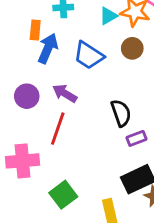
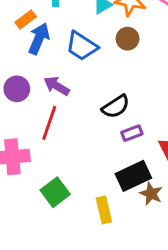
orange rectangle: (35, 30) -> (26, 19), turned 48
black semicircle: (121, 113) -> (116, 107), turned 76

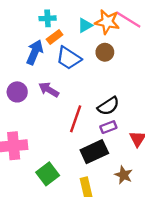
orange rectangle: (26, 19) -> (55, 37), moved
black semicircle: (116, 107) -> (108, 106), moved
red line: (49, 123) -> (76, 119), moved
black rectangle: (133, 176) -> (94, 152), moved

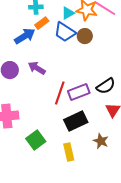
blue arrow: (35, 52) -> (25, 36), turned 35
blue trapezoid: (69, 58) -> (65, 32), moved
black semicircle: (108, 106) -> (106, 86), moved
purple rectangle: (108, 127) -> (79, 92), moved, size x1.5

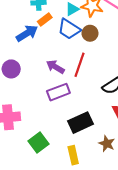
purple arrow: (37, 68) -> (55, 67), moved
purple rectangle: (79, 92) -> (58, 92), moved
red line: (60, 93) -> (79, 65), moved

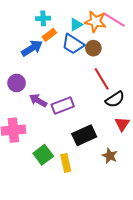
red line: (79, 65) -> (102, 79), moved, turned -50
purple arrow: (55, 67) -> (38, 100), moved
yellow rectangle: (73, 155) -> (66, 163), moved

